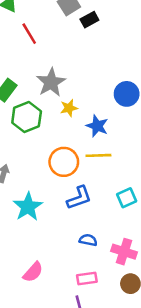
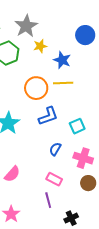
cyan square: (127, 198) -> (77, 126), moved
blue semicircle: (88, 240) -> (55, 149), turned -72
pink rectangle: (87, 279) -> (54, 179), turned 35

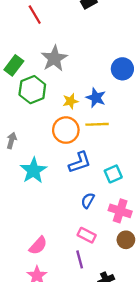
yellow star: (40, 46) -> (70, 101), moved
pink semicircle: (12, 174) -> (38, 246), moved

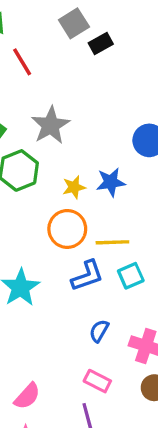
blue star: (96, 98) -> (111, 182), turned -30
yellow line: (97, 124) -> (112, 242), moved
cyan square: (113, 174) -> (131, 276), moved

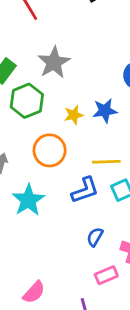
orange circle: (67, 229) -> (50, 150), moved
pink rectangle: (97, 381) -> (106, 275), moved, turned -50

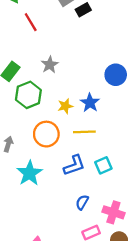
gray star: (54, 62) -> (50, 65), size x0.7
blue star: (105, 111) -> (90, 103), turned -30
yellow line: (106, 162) -> (84, 132), moved

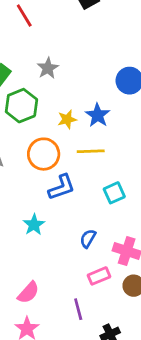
blue L-shape: (74, 165) -> (62, 187), moved
cyan star: (30, 173) -> (34, 225), moved, size x0.7

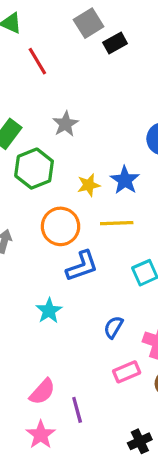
purple line: (78, 309) -> (77, 410), moved

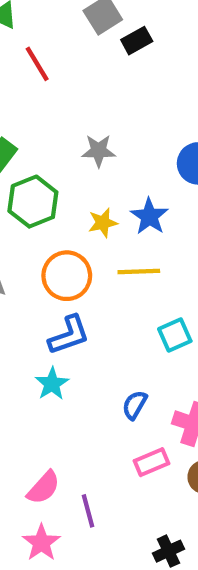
gray star: (65, 124) -> (99, 151), moved, turned 30
blue L-shape: (82, 266) -> (69, 335), moved

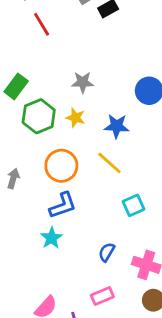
blue star: (149, 216) -> (117, 126), turned -30
yellow star: (103, 223) -> (75, 118), moved, turned 30
yellow line: (139, 271) -> (109, 163), turned 44
pink rectangle: (152, 462) -> (102, 296), moved

